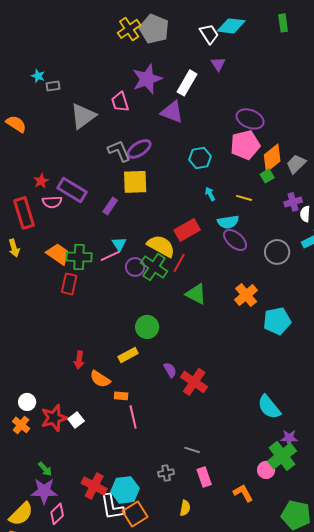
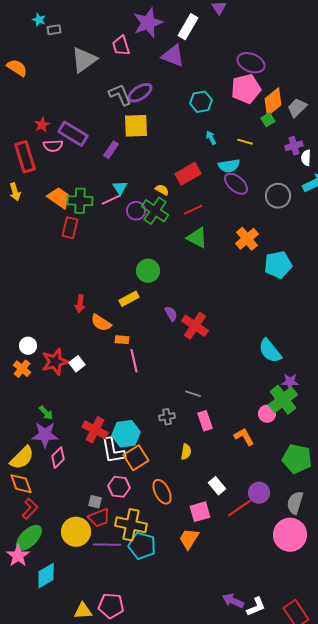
yellow semicircle: (161, 246) -> (162, 190), size x0.5
red line: (179, 263) -> (193, 210), moved, turned 36

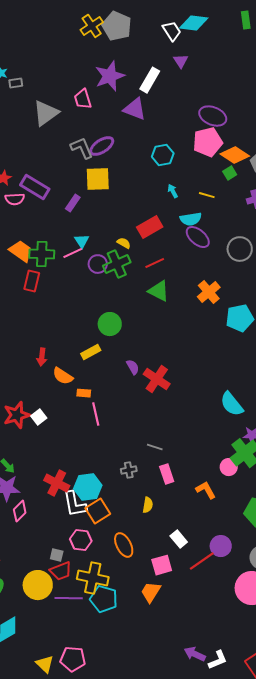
orange diamond: (273, 102) -> (235, 155), turned 72
green cross: (155, 211) -> (117, 264), turned 32
yellow triangle: (83, 611) -> (45, 664), turned 48

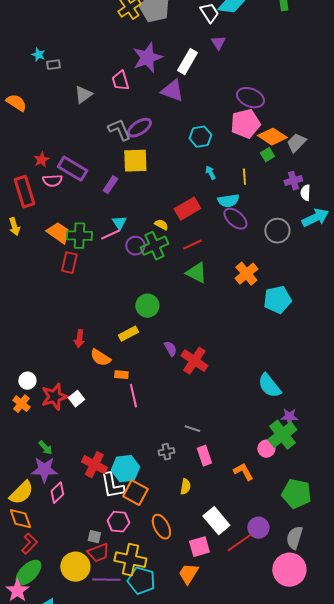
gray triangle: (46, 113) -> (83, 95), size x0.7
yellow line: (207, 195) -> (244, 177), turned 70
orange square: (98, 511) -> (135, 493), turned -30
white rectangle: (179, 539) -> (216, 521), size x1.5

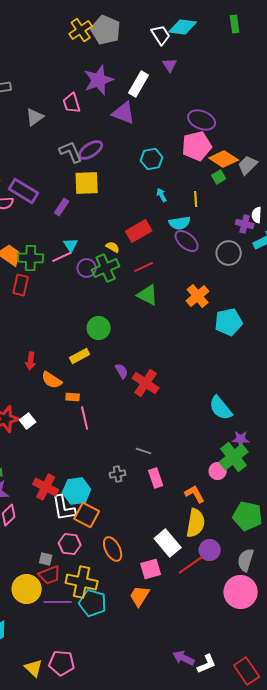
purple cross: (293, 181) -> (245, 224), moved, turned 30
yellow semicircle: (185, 487) -> (196, 523), moved, size x1.8

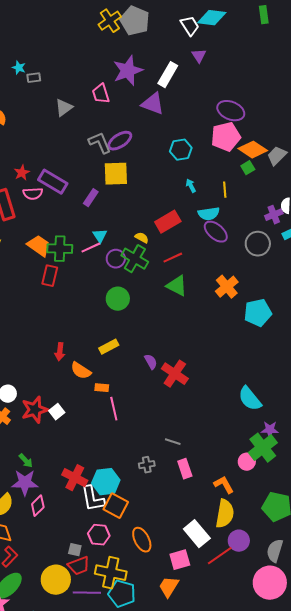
purple cross: (245, 224) -> (274, 215), turned -36
green cross: (106, 268) -> (135, 259), turned -36
green circle: (99, 328) -> (118, 299), moved

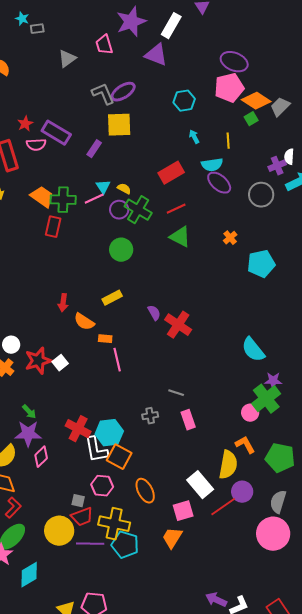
yellow semicircle: (142, 238) -> (124, 189), moved
orange cross: (227, 287) -> (230, 238), size x0.6
orange L-shape: (224, 485) -> (245, 445), moved

